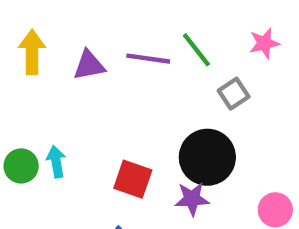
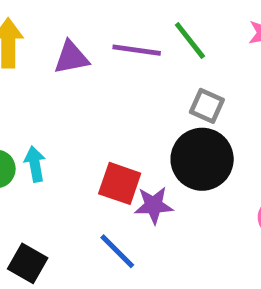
gray square: (234, 94) -> (207, 106), moved, turned -32
purple star: (192, 199) -> (154, 205), moved

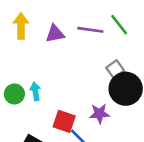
gray square: (207, 106) -> (115, 69), moved, turned 30
red square: (120, 183) -> (64, 121), moved

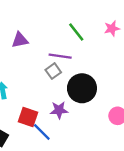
purple line: (90, 30) -> (60, 56), moved
gray square: (115, 69) -> (53, 71), moved

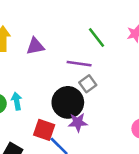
gray square: (53, 71) -> (88, 84), moved
black circle: (82, 88) -> (68, 102), moved

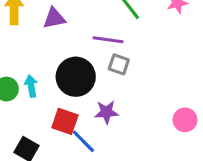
gray square: (88, 84) -> (119, 64), turned -35
black circle: (68, 102) -> (76, 77), moved

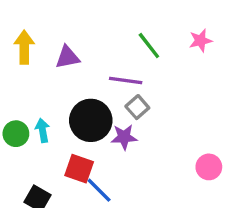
gray square: (119, 64) -> (137, 107), turned 30
purple star: (106, 112) -> (124, 137), moved

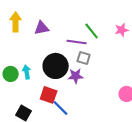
pink star: (201, 41) -> (122, 30), moved
green line: (149, 46) -> (92, 31), moved
gray square: (137, 107) -> (84, 58), turned -32

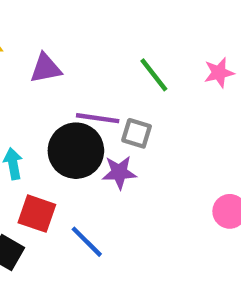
purple line: (77, 42) -> (98, 118), moved
red square: (49, 95) -> (37, 214), moved

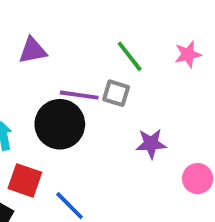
gray square: (137, 133) -> (116, 93), moved
purple star: (119, 172) -> (151, 144), moved

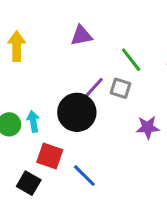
purple triangle: (33, 50) -> (81, 36), moved
purple line: (79, 95) -> (92, 90), turned -56

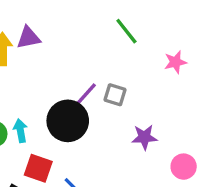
purple triangle: (81, 36) -> (29, 38), moved
green line: (131, 60) -> (126, 31), moved

